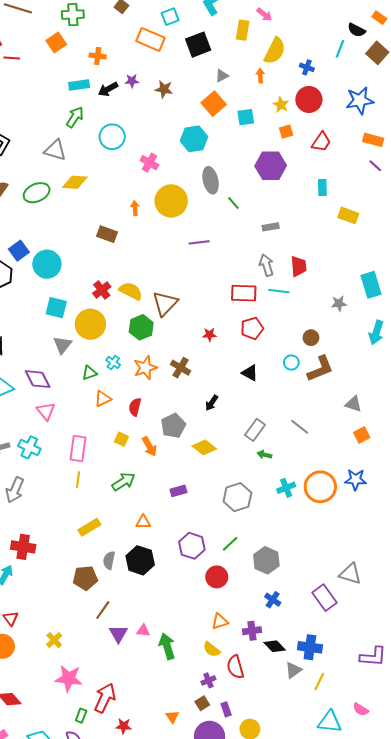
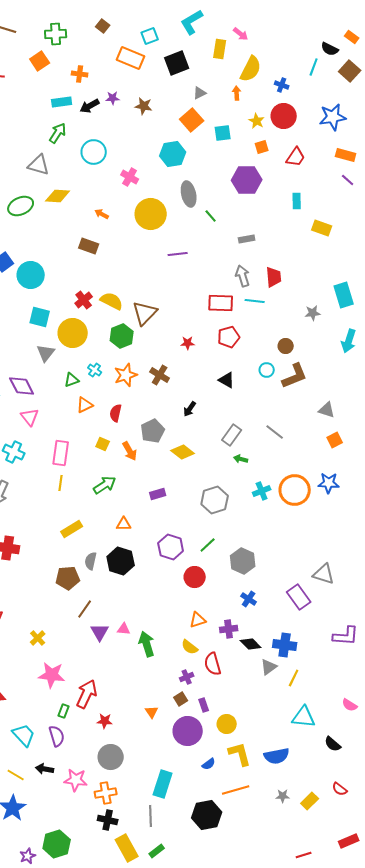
orange arrow: (135, 208) -> (102, 214), moved, turned -56
purple L-shape: (373, 657) -> (346, 636), moved
pink semicircle: (361, 709) -> (350, 705), moved

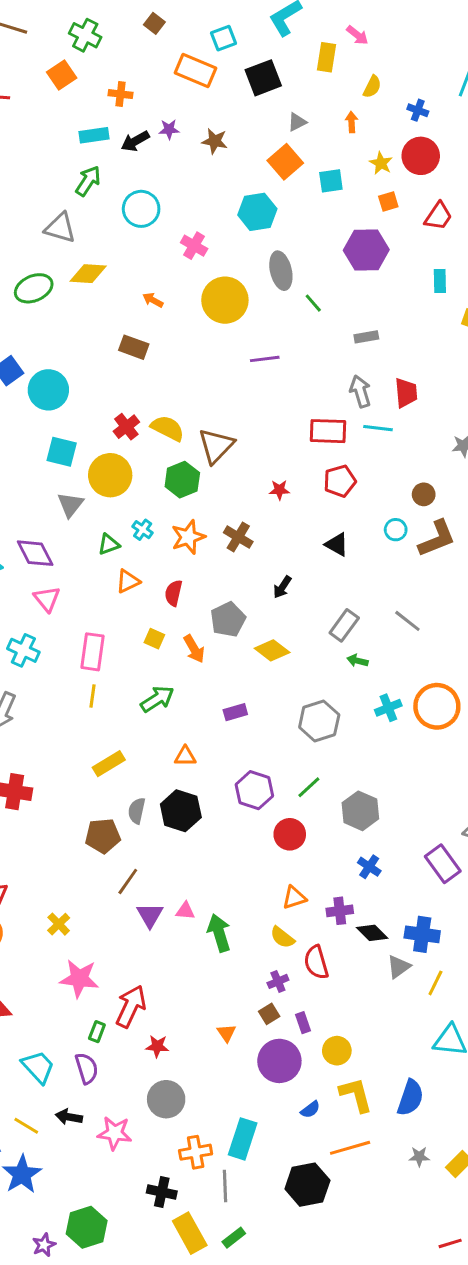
green cross: (56, 34) -> (85, 35), turned 30
yellow semicircle: (251, 69) -> (372, 87), size x0.6
blue semicircle: (277, 756) -> (410, 1098), turned -60
orange cross: (106, 793) -> (196, 1152), moved

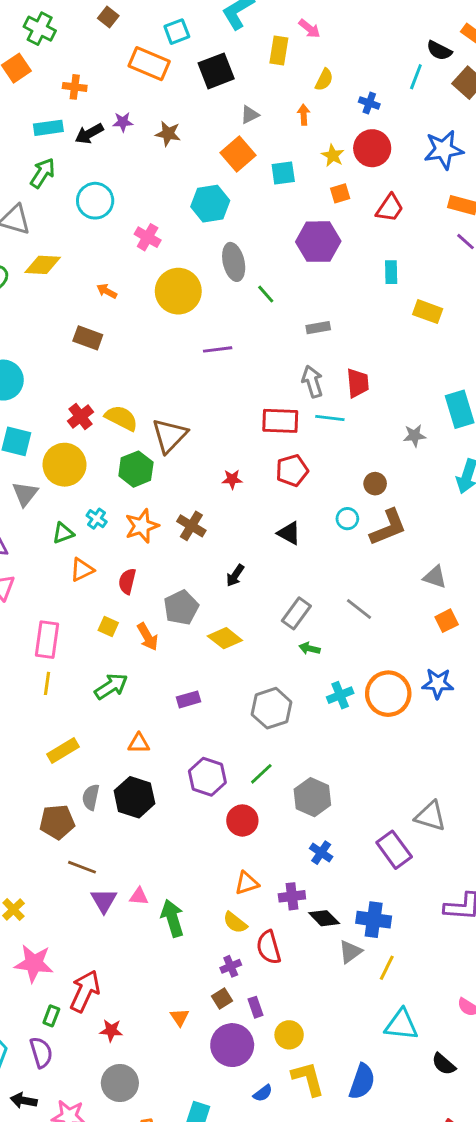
brown line: (128, 881) -> (82, 867), turned 76

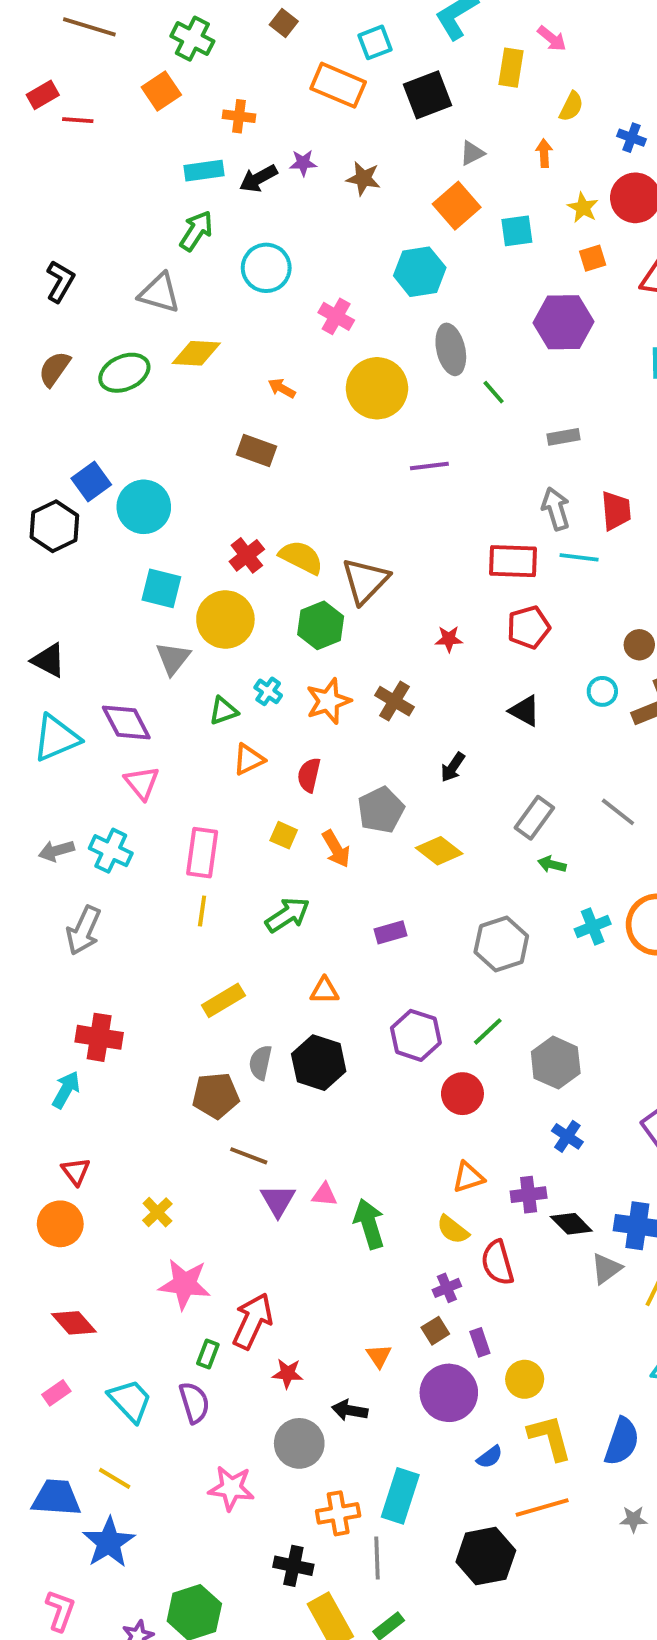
black arrow: (24, 1100) -> (350, 1410), moved

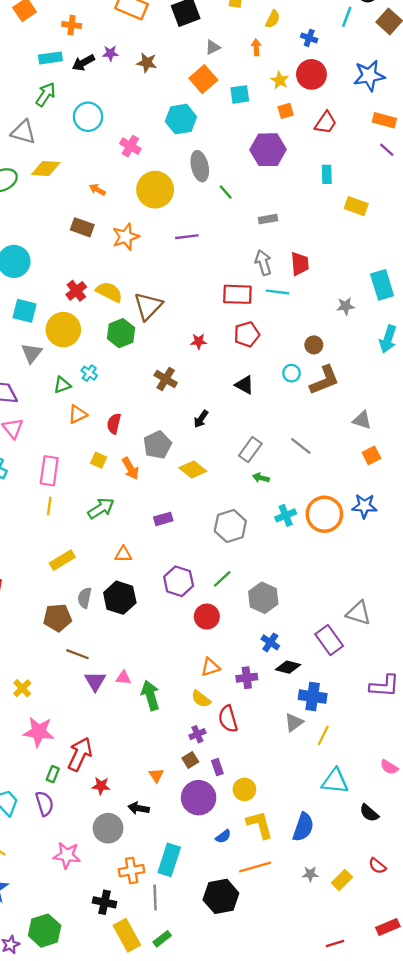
orange star: (328, 701) -> (126, 237), moved
black diamond: (571, 1224) -> (288, 667), moved, turned -30

